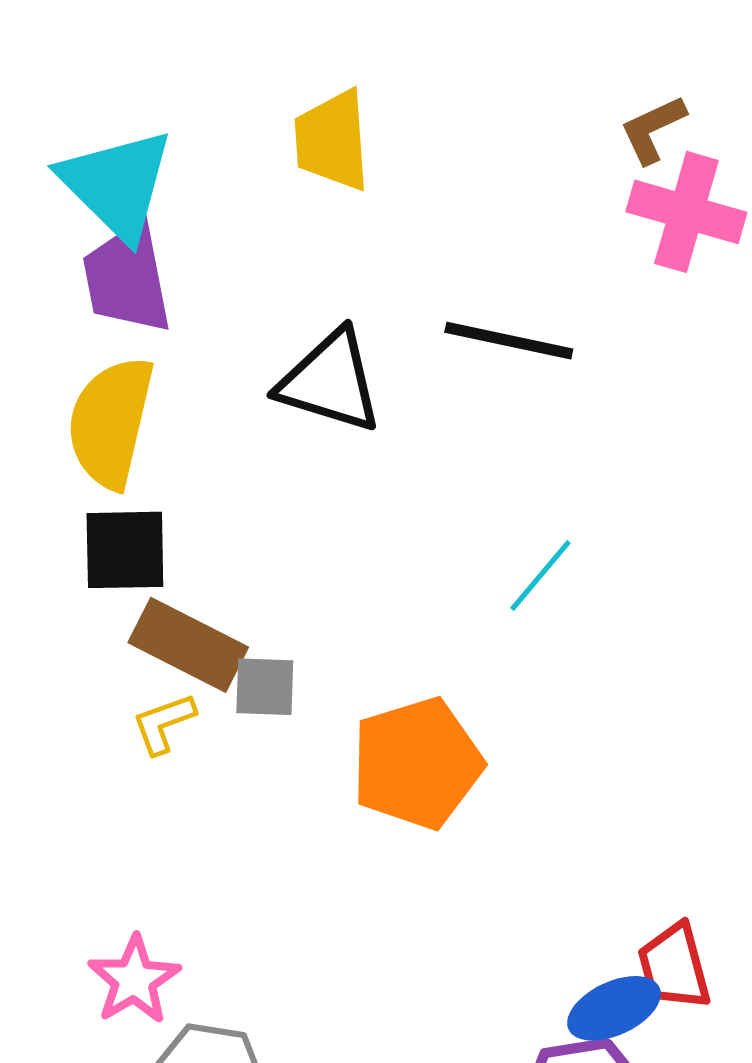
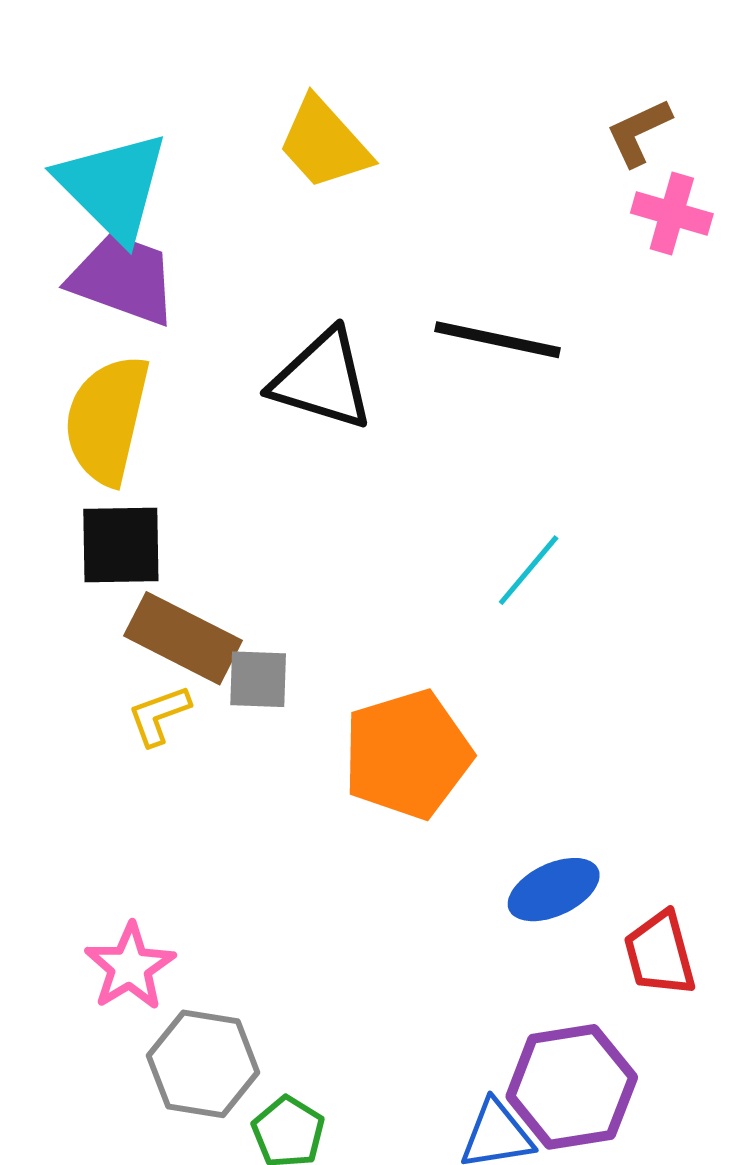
yellow trapezoid: (332, 140) -> (324, 143), turned -38
pink cross: (686, 212) -> (672, 213), size x0.7
purple trapezoid: (127, 278) -> (123, 279), turned 121
blue ellipse: (614, 1008) -> (554, 890), moved

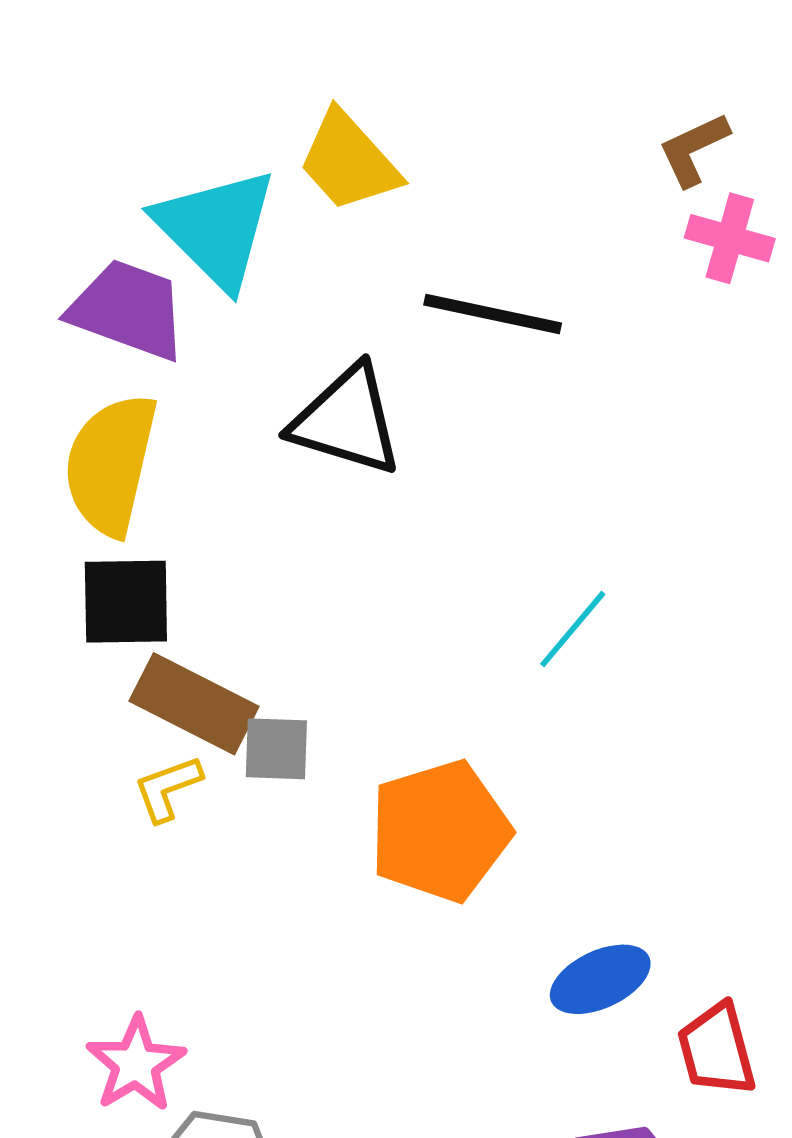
cyan triangle: (113, 186) -> (216, 228), moved
black line: (498, 340) -> (493, 314), moved

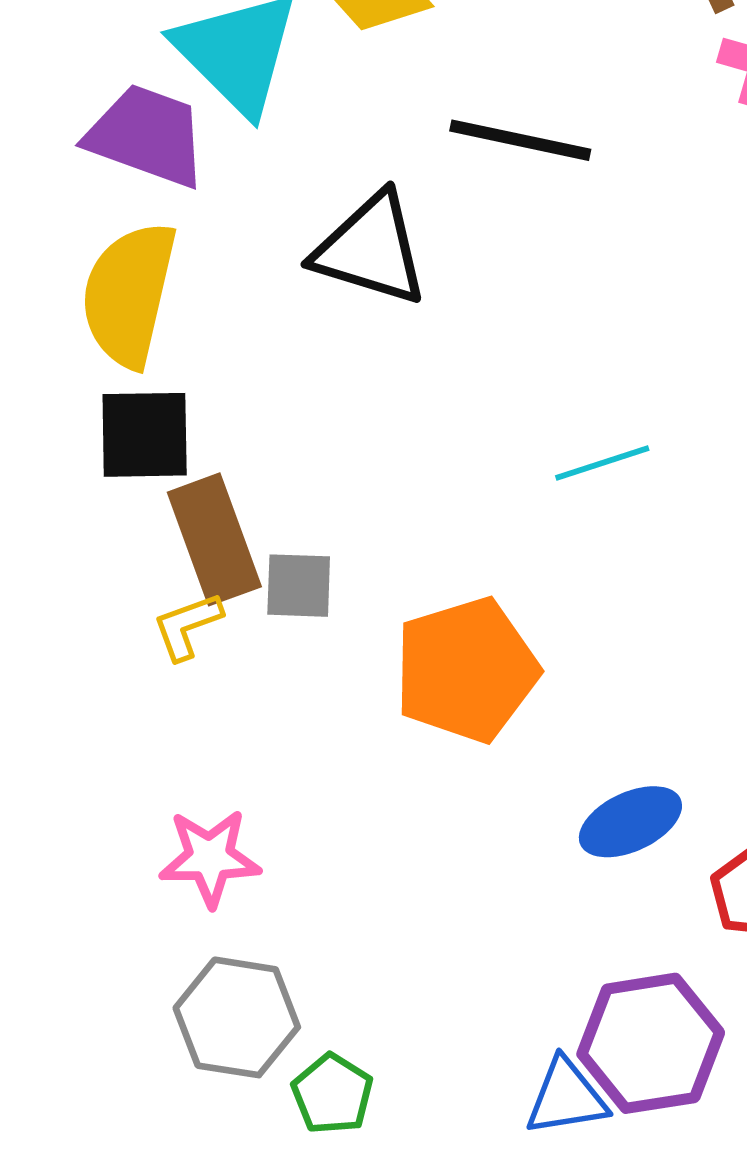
cyan line: (573, 629) -> (602, 463), turned 32
brown rectangle: (194, 704) -> (214, 539), turned 43
pink star: (136, 1064) -> (210, 858), moved, turned 30

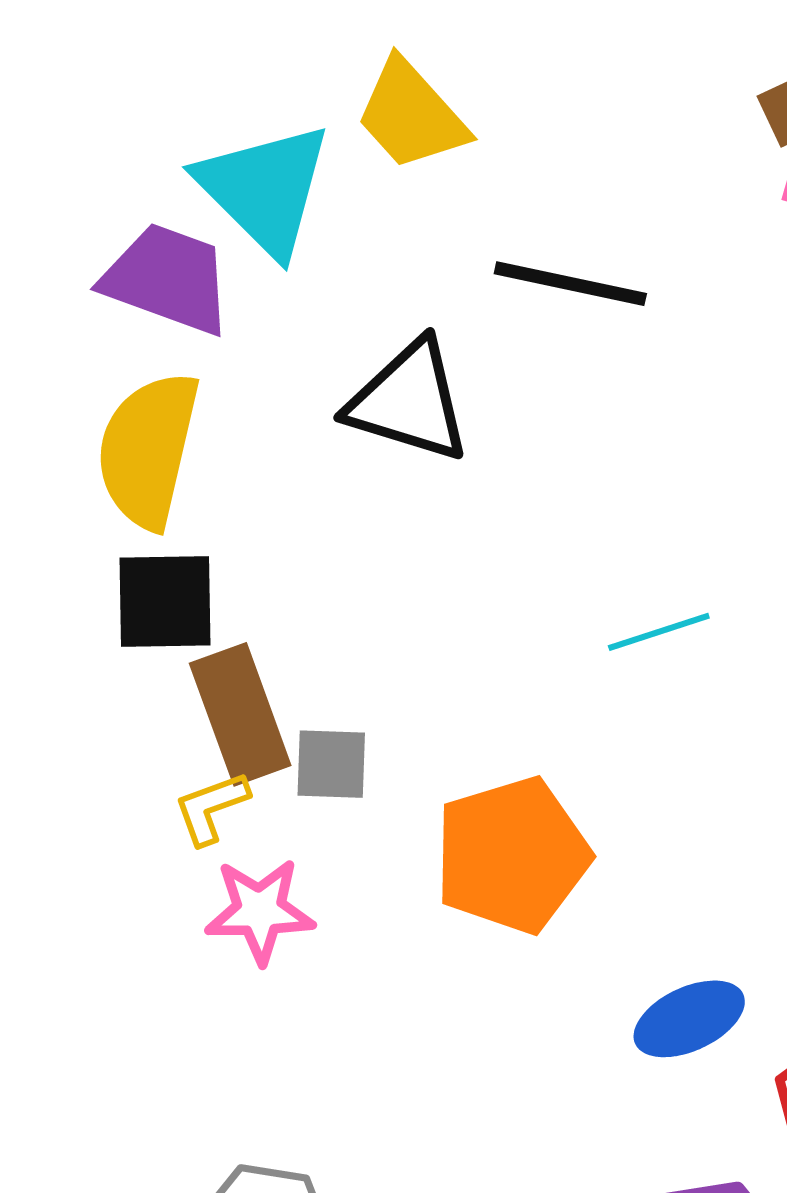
pink star: (210, 858) -> (260, 911), moved

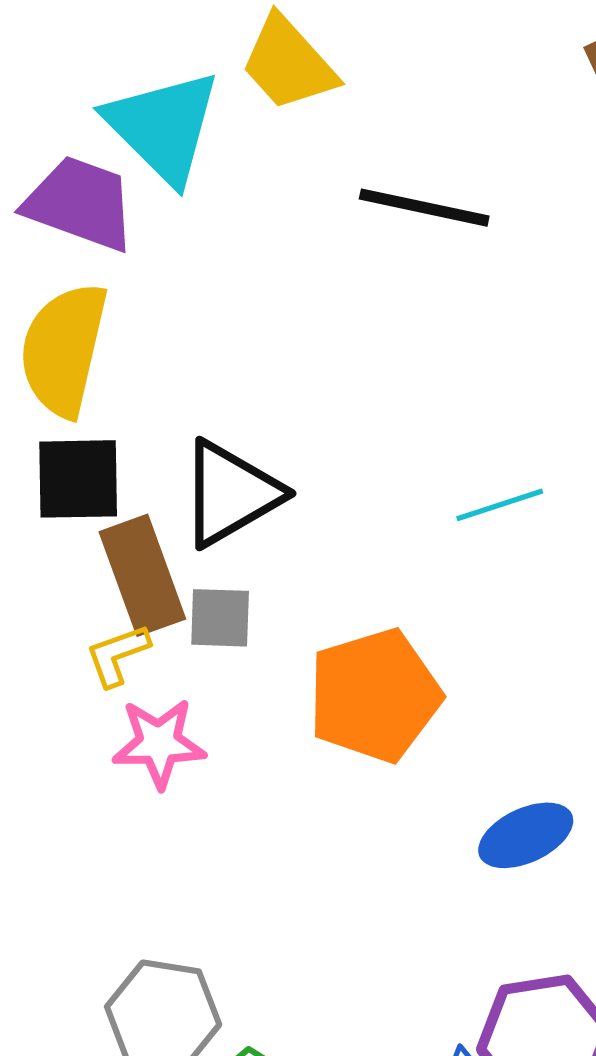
black triangle: (409, 401) -> (230, 493), moved, turned -47

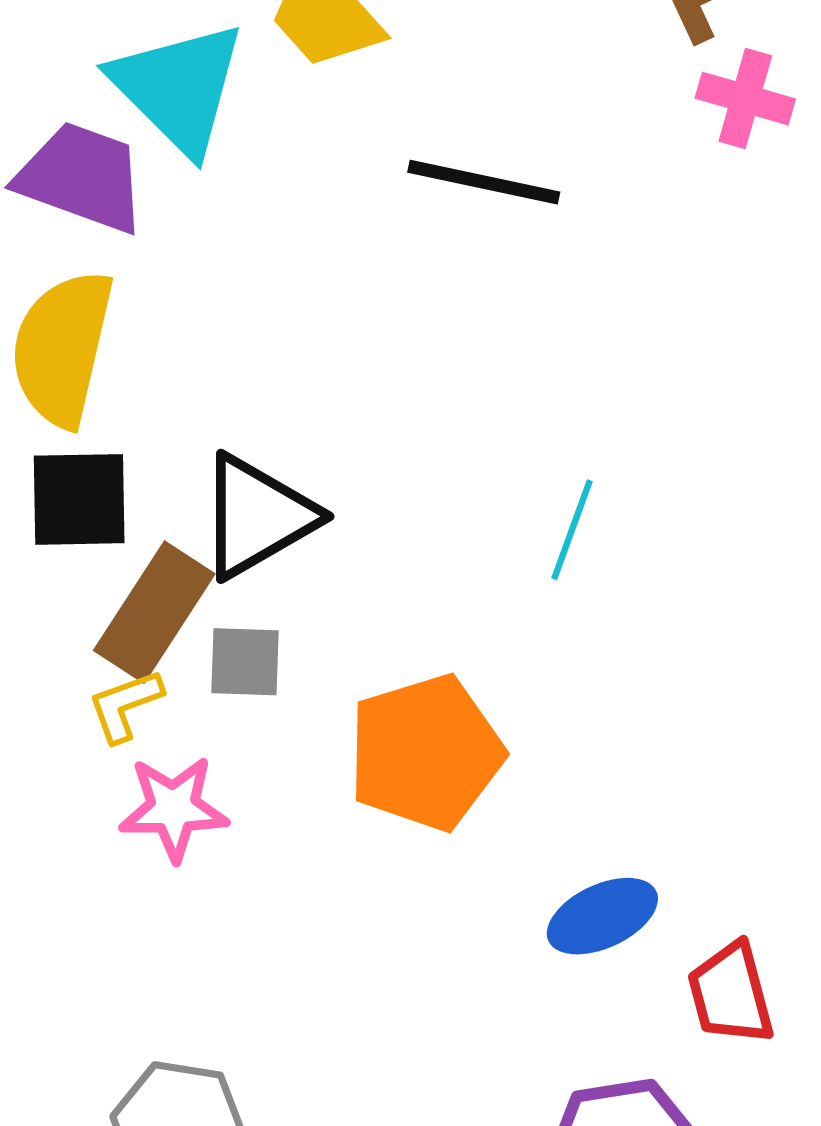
cyan line: (500, 505) -> (572, 530), turned -52
brown rectangle: (142, 575) -> (154, 612), turned 53

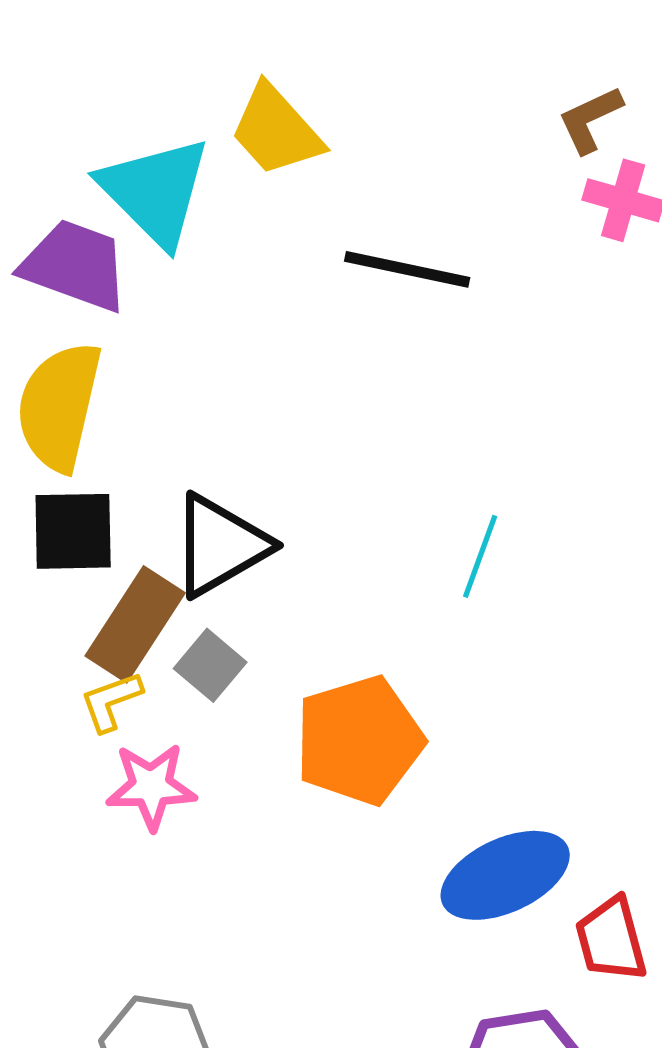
gray square: (245, 662) -> (210, 665), turned 38
blue ellipse: (602, 916) -> (505, 875), size x1.4

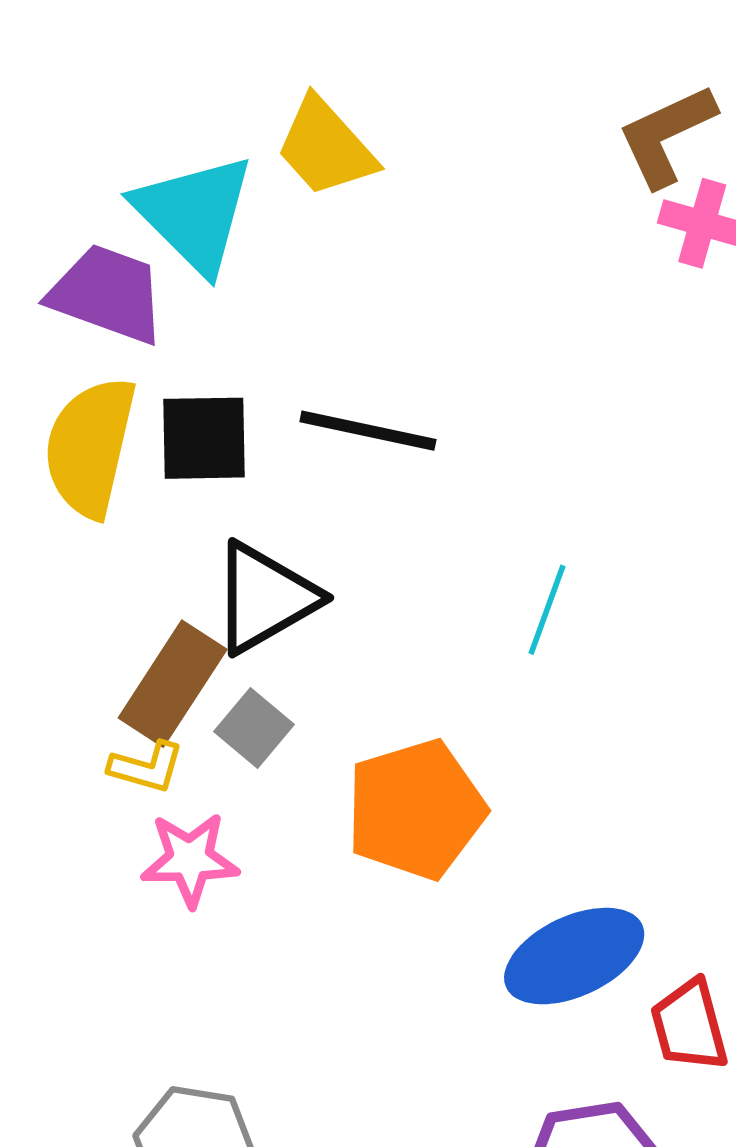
brown L-shape: (590, 119) -> (666, 135), size x1.4
black line: (407, 269) -> (368, 431), moved
black square: (73, 531) -> (204, 438), moved
yellow L-shape: (111, 701) -> (146, 767), turned -144

